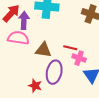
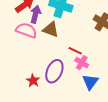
brown triangle: (43, 50) -> (51, 29), moved

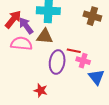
purple arrow: (35, 14) -> (26, 26), turned -36
purple ellipse: (54, 71) -> (57, 62), moved

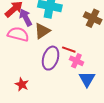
brown triangle: (45, 36) -> (42, 31), turned -48
red star: (41, 90) -> (22, 84), moved

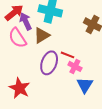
pink semicircle: (18, 34) -> (18, 38), turned -140
red star: (22, 84) -> (19, 88), size x1.5

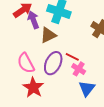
pink semicircle: (18, 38) -> (26, 63), moved
red star: (19, 88) -> (33, 88), moved

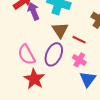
brown triangle: (48, 35) -> (60, 30), moved, turned -36
red line: (72, 57) -> (79, 40), moved

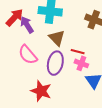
red line: (79, 40) -> (78, 52), moved
pink semicircle: (27, 55) -> (28, 55), moved

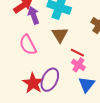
purple ellipse: (55, 63) -> (50, 80), moved

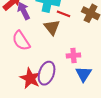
red line: (77, 53) -> (64, 14), moved
pink cross: (78, 65) -> (73, 55), turned -32

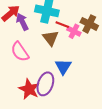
pink cross: (73, 55) -> (74, 31), moved, turned 32
blue triangle: (84, 74) -> (63, 67), moved

